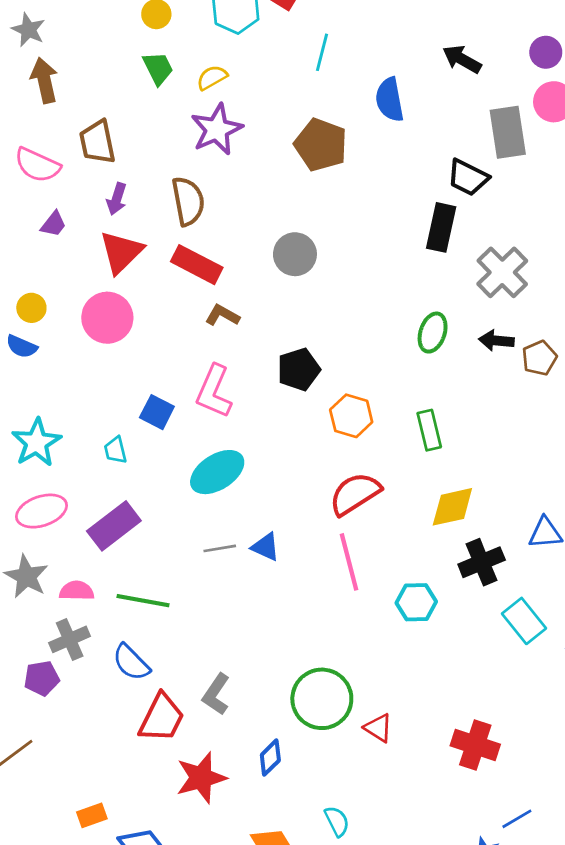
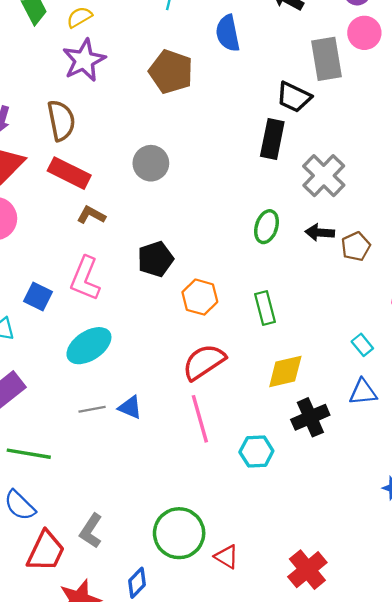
cyan rectangle: (524, 621) -> (362, 345), moved, size x0.6
red cross: (475, 745) -> (307, 570), turned 33

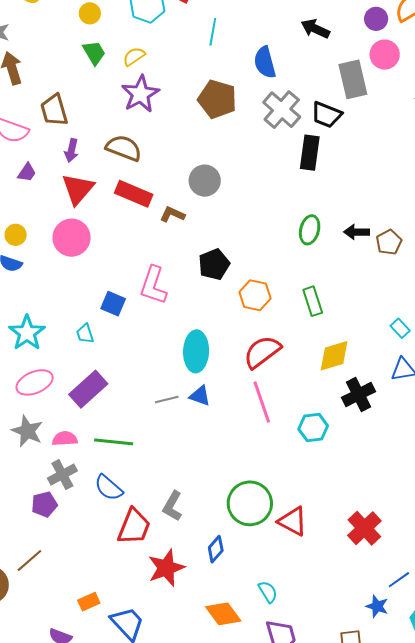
brown semicircle: (61, 120) -> (124, 148), turned -54
gray cross: (324, 176) -> (282, 110), moved
brown L-shape: (91, 215) -> (172, 214), moved
cyan ellipse: (89, 346) -> (196, 351), moved, turned -51
red triangle: (227, 557) -> (293, 521), size x1.4

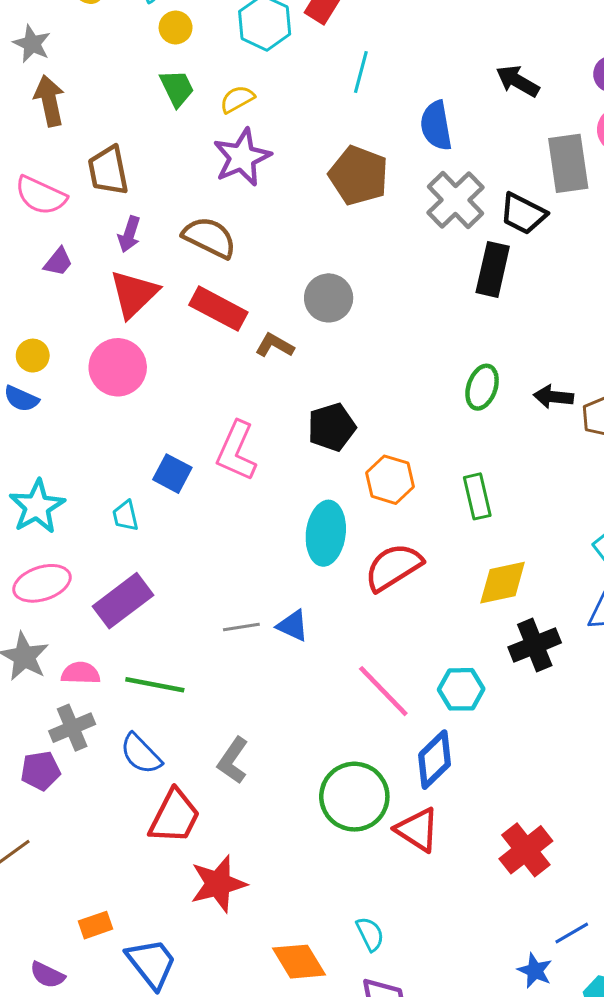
cyan ellipse: (196, 351) -> (326, 533), moved
pink line: (262, 402) -> (383, 691), moved, turned -30
gray L-shape: (172, 506) -> (233, 761), moved
blue diamond: (216, 549) -> (435, 760), moved, size x1.4

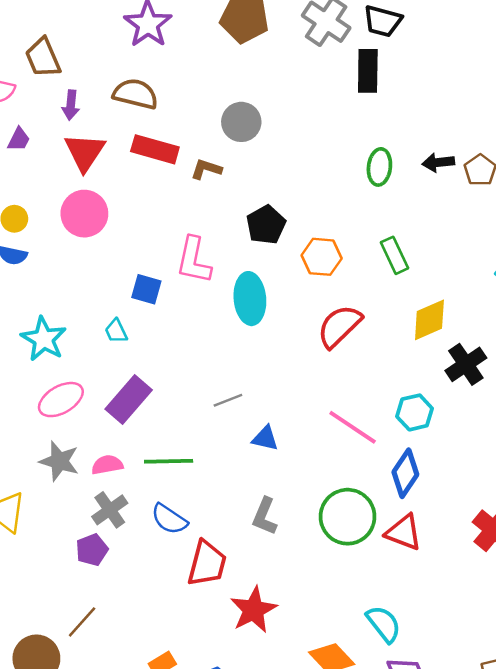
cyan ellipse: (326, 533) -> (250, 299), moved
blue triangle: (293, 626) -> (265, 438), moved
gray L-shape: (233, 761) -> (265, 516), moved
cyan semicircle: (370, 934) -> (384, 624), size x1.4

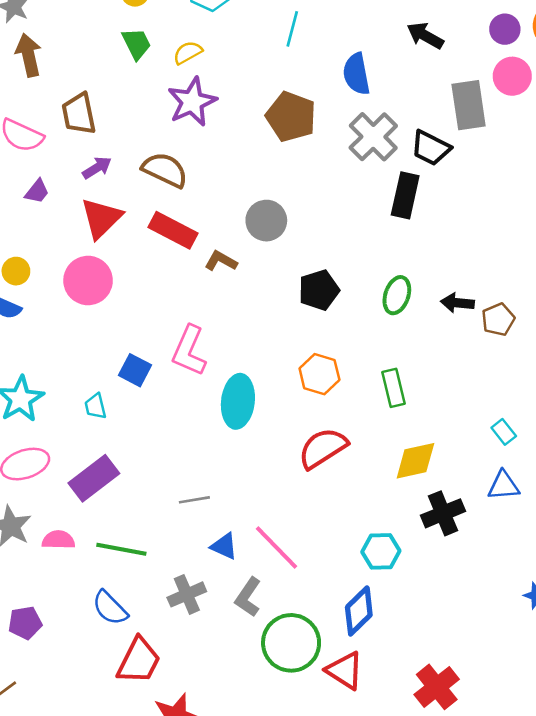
purple arrow: (71, 105) -> (97, 168), turned -140
black pentagon: (266, 225) -> (319, 290), moved
pink line: (353, 427) -> (276, 548), moved
gray cross: (110, 510) -> (187, 594), moved
gray L-shape: (265, 516) -> (248, 597), moved

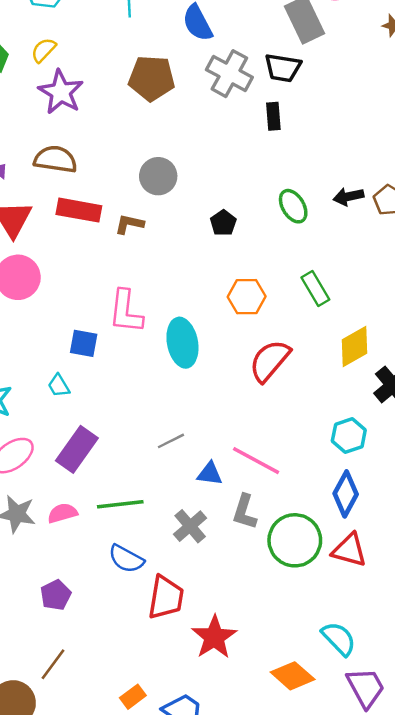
black rectangle: (405, 195) -> (273, 116), size x0.7
black pentagon: (319, 290) -> (223, 223), size x0.7
green ellipse: (397, 295) -> (293, 206), turned -32

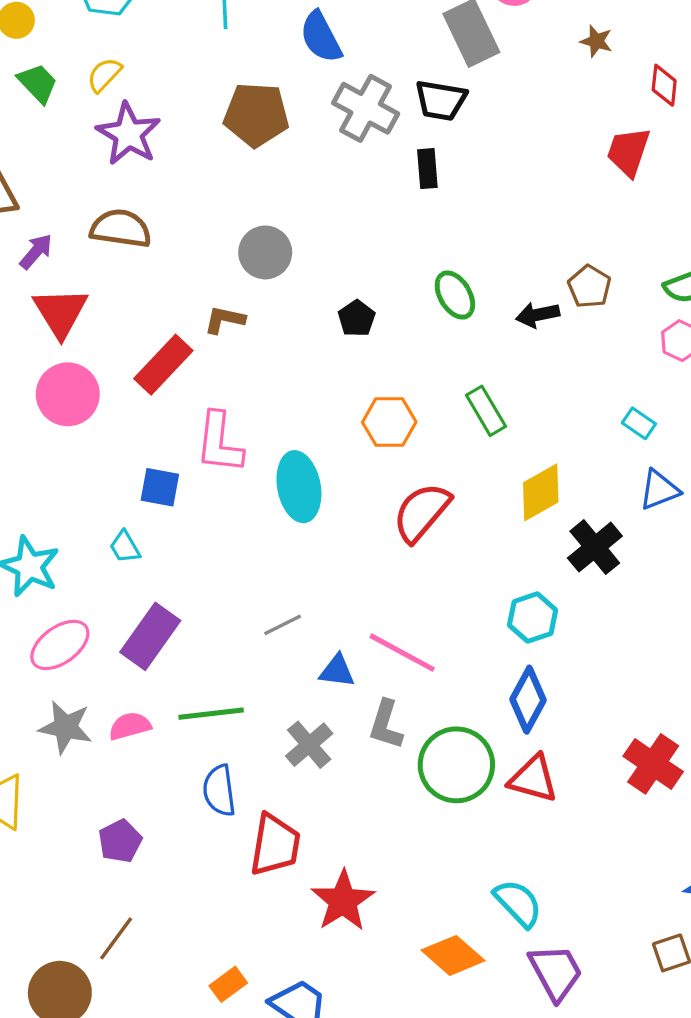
black arrow: (348, 197) -> (538, 315), moved
red rectangle: (79, 210) -> (163, 365), moved, turned -57
blue semicircle: (126, 559) -> (219, 791), turned 54

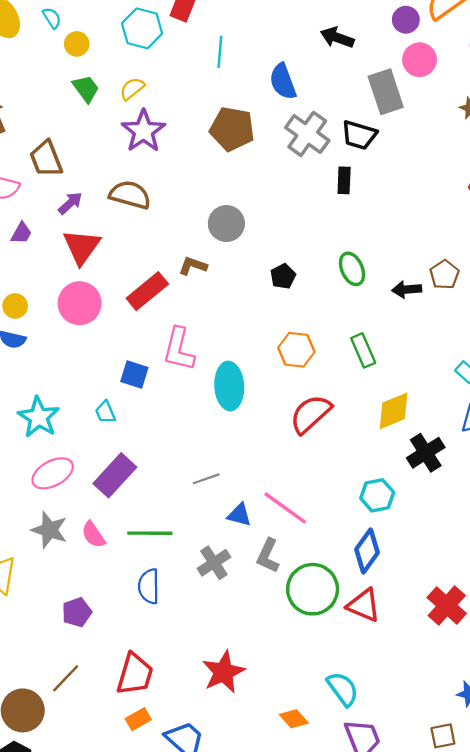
pink semicircle: (130, 726) -> (93, 535), turned -116
red trapezoid: (275, 845) -> (135, 674), moved
orange diamond: (453, 955) -> (294, 719), size x0.7

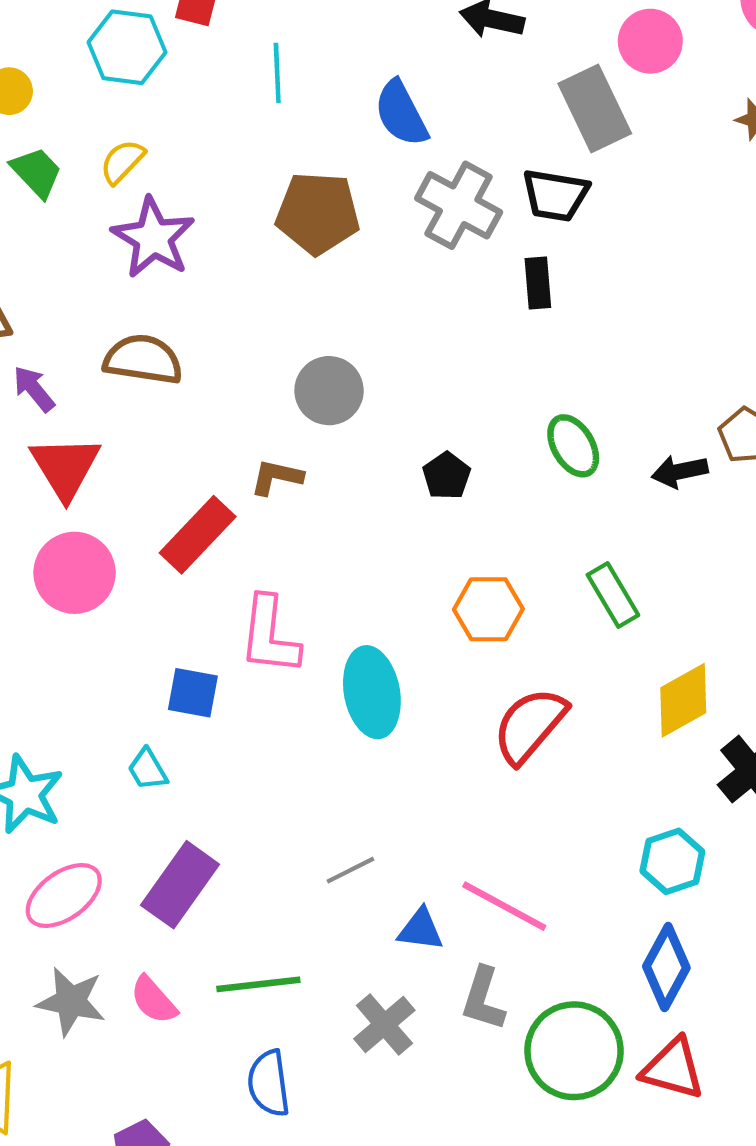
purple arrow: (70, 203) -> (34, 389), turned -80

